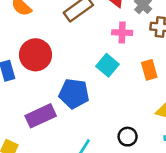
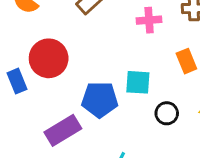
cyan square: (108, 65) -> (138, 82), moved, turned -30
black circle: (128, 137) -> (167, 113), moved

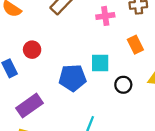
red circle: (49, 58) -> (32, 50), size x0.6
purple rectangle: (63, 130) -> (29, 106), moved

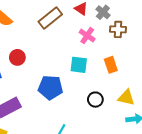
pink cross: (105, 16) -> (87, 36), turned 35
cyan square: (100, 63) -> (79, 65), moved

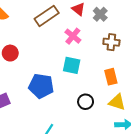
brown cross: (118, 29) -> (111, 42), moved
pink cross: (87, 36) -> (73, 36), moved
orange rectangle: (111, 65) -> (111, 77), moved

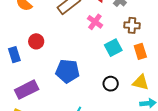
cyan square: (72, 65) -> (113, 48), moved, turned -36
orange rectangle: (111, 77) -> (140, 51), moved

